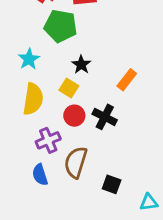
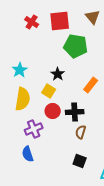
green pentagon: (61, 26) -> (76, 46), moved
black cross: (105, 117) -> (75, 112), turned -30
brown semicircle: (76, 162) -> (81, 132), moved, size x0.6

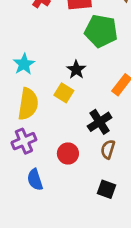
red circle: (53, 111) -> (68, 153), moved
black cross: (75, 112) -> (100, 122), turned -30
purple cross: (34, 129) -> (24, 141), moved

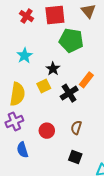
cyan star: (24, 64) -> (25, 56), moved
yellow square: (64, 93) -> (44, 86), turned 32
black cross: (100, 122) -> (69, 93), moved

